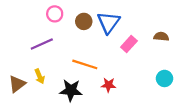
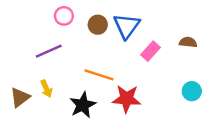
red star: (109, 85) -> (127, 99), size x1.6
black star: (71, 90) -> (83, 105), turned -30

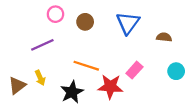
blue triangle: (127, 26) -> (128, 23), moved
pink rectangle: (150, 51) -> (134, 70), moved
cyan circle: (192, 91) -> (176, 71), moved

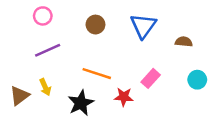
pink circle: (55, 14) -> (43, 16), moved
red star: (110, 87) -> (124, 97), size x0.7

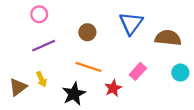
brown circle: (95, 25) -> (87, 32), moved
brown semicircle: (184, 42) -> (168, 38), size x1.6
red star: (124, 97) -> (113, 88), turned -30

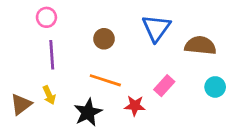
purple line: (44, 46) -> (52, 55), turned -70
red star: (113, 88) -> (135, 106), turned 30

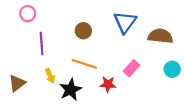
pink circle: (46, 17) -> (28, 14), moved
yellow arrow: (49, 95) -> (50, 76), moved

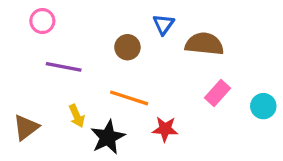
blue triangle: (125, 22) -> (163, 24), moved, size x0.6
brown semicircle: (160, 36) -> (204, 44), moved
purple line: (42, 44) -> (64, 67), turned -75
pink rectangle: (131, 68) -> (217, 93), moved

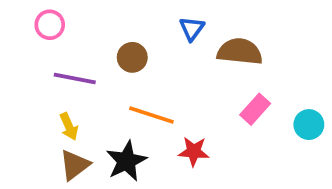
brown circle: (127, 47) -> (132, 57), moved
yellow arrow: (77, 116) -> (69, 126), moved
brown triangle: (26, 127) -> (75, 165), moved

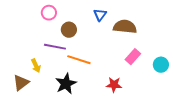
pink circle: (50, 25) -> (49, 13), moved
purple line: (75, 78) -> (55, 47), moved
red star: (194, 151) -> (114, 85), moved
brown triangle: (75, 165) -> (21, 83), moved

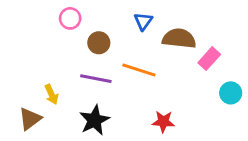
purple line: (55, 47) -> (96, 79), moved
pink rectangle: (133, 57) -> (209, 59), moved
orange line: (79, 60) -> (139, 70), moved

